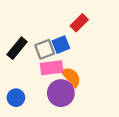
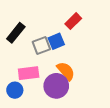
black rectangle: (17, 48) -> (16, 33), moved
pink rectangle: (52, 68) -> (29, 73), moved

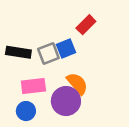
black rectangle: (16, 33) -> (18, 52), moved, turned 60
blue circle: (15, 90) -> (26, 111), moved

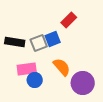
purple circle: (66, 101) -> (83, 83), moved
blue circle: (26, 111) -> (35, 80), moved

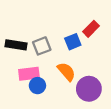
red rectangle: (69, 20) -> (91, 29), moved
blue square: (53, 39) -> (73, 42), moved

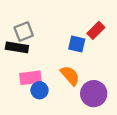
blue square: (73, 42) -> (77, 44), turned 35
gray square: (42, 46) -> (24, 32), moved

